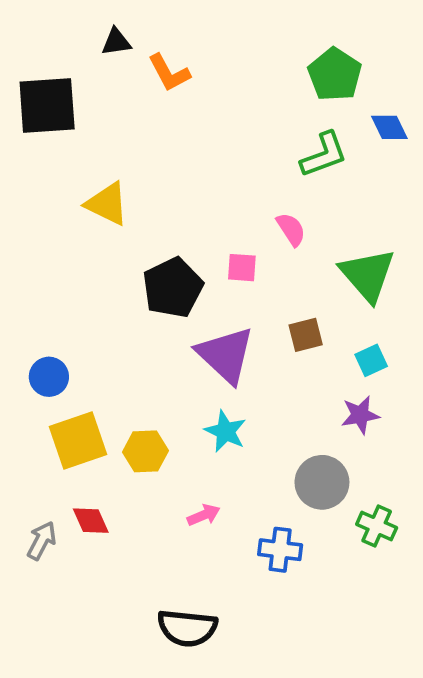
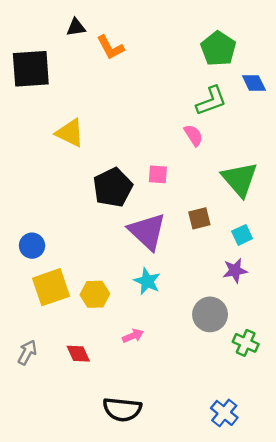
pink semicircle: (291, 229) -> (193, 135), moved
red diamond: (91, 521) -> (78, 354), moved
blue cross: (280, 550) -> (224, 413), moved, turned 32

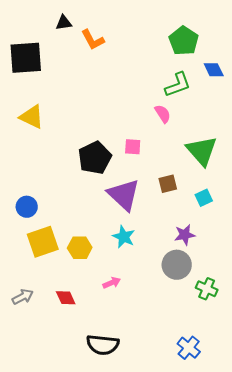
yellow triangle: (70, 133) -> (32, 117), moved
purple star: (235, 271) -> (185, 235), moved
gray arrow: (27, 352) -> (23, 297), turned 35

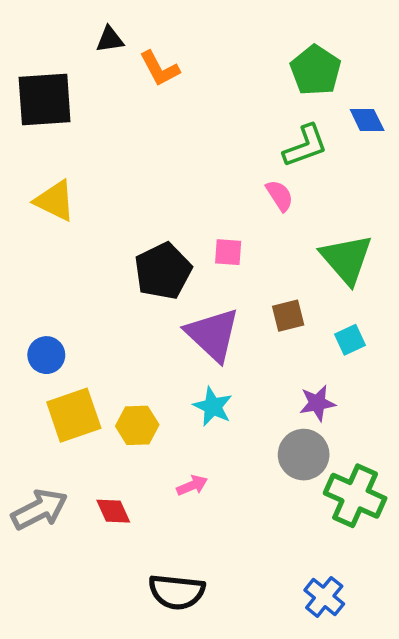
green cross: (207, 289) -> (355, 496), size x1.6
gray arrow: (23, 297) -> (39, 509), size x1.5

